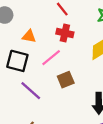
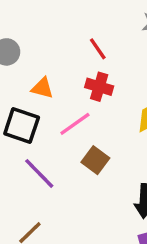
brown square: (66, 80) -> (95, 160), turned -35

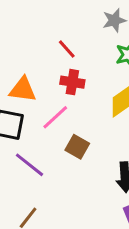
orange triangle: (42, 88) -> (23, 90), size x1.4

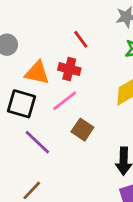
red cross: (72, 82) -> (69, 69), moved

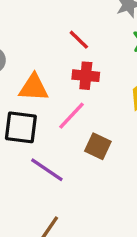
red cross: (69, 69) -> (86, 76), moved

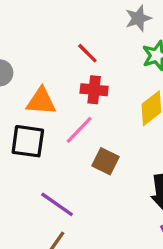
purple line: (47, 170) -> (57, 204), moved

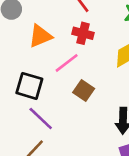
orange triangle: (41, 101) -> (40, 36), turned -35
black square: (28, 141) -> (29, 86), moved

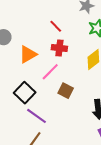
black square: (29, 86) -> (25, 93), turned 35

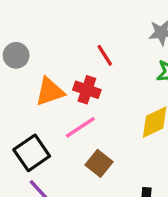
red cross: (59, 48) -> (87, 90), moved

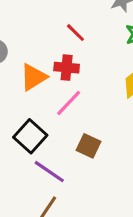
brown square: (99, 163) -> (88, 146), moved

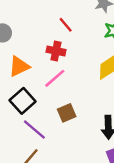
orange triangle: (33, 77) -> (19, 66), moved
brown square: (88, 146) -> (67, 113), turned 36

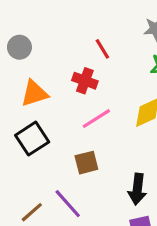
pink line: (55, 78) -> (96, 119), moved
purple line: (34, 130) -> (68, 204), moved

